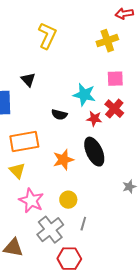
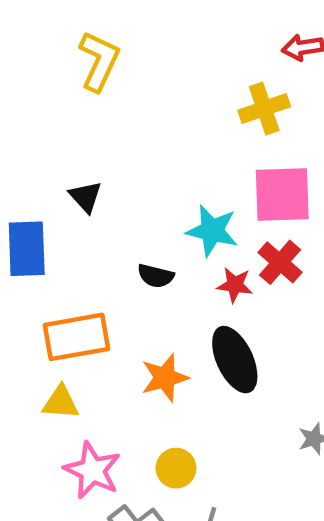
yellow L-shape: (47, 36) -> (99, 61), moved
pink square: (115, 79) -> (282, 194), size x1.6
yellow triangle: (17, 171) -> (61, 403), turned -42

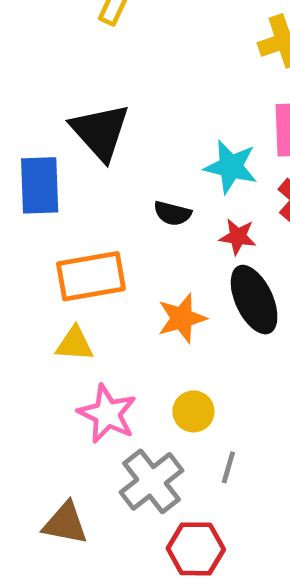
black triangle: (86, 197) -> (100, 132), size x1.8
red star: (235, 285) -> (238, 237), moved

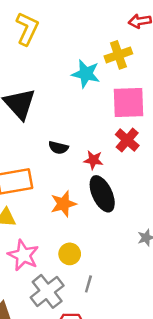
cyan star: (231, 167) -> (86, 74), moved

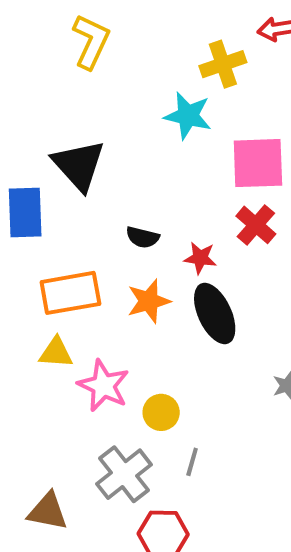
yellow cross: (118, 55) -> (223, 64), moved
orange star: (63, 204) -> (149, 301), moved
pink star: (23, 255) -> (103, 386), moved

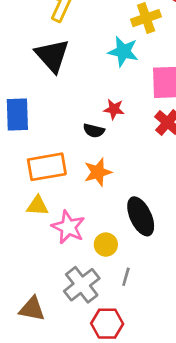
black triangle: (79, 165) -> (52, 56), moved
red star: (200, 258) -> (114, 109), moved
black ellipse: (215, 314) -> (141, 216), moved

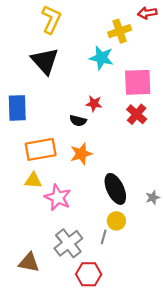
yellow circle: (106, 245) -> (116, 221), moved

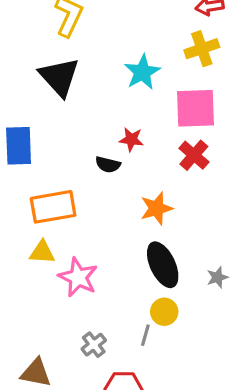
yellow cross: (120, 31) -> (202, 49), moved
cyan star: (101, 58) -> (142, 72), turned 30
orange star: (81, 154) -> (156, 208), moved
gray cross: (68, 243) -> (94, 345), size x0.6

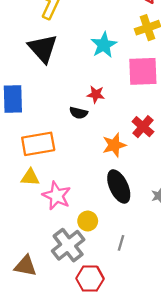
red cross: (194, 155) -> (143, 127), moved
yellow circle: (164, 312) -> (88, 221), moved
gray line: (145, 335) -> (121, 243), moved
gray cross: (94, 345) -> (68, 245), size x1.8

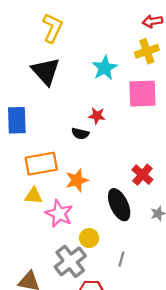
red cross: (143, 127) -> (142, 175), moved
orange star: (114, 145) -> (77, 180), moved

